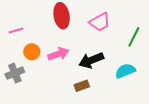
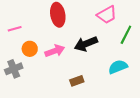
pink trapezoid: (100, 22) -> (107, 15), moved
black arrow: (91, 60) -> (86, 44), moved

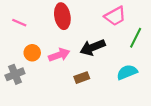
pink line: (15, 29) -> (19, 23), moved, turned 40
brown rectangle: (77, 81) -> (82, 78), moved

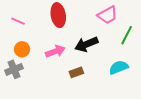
orange circle: (32, 53) -> (22, 49), moved

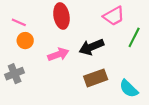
orange circle: (22, 49) -> (25, 41), moved
cyan semicircle: (119, 67) -> (129, 89), moved, turned -114
brown rectangle: (76, 72) -> (96, 78), moved, size x1.5

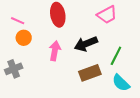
green line: (134, 37) -> (116, 56), moved
pink arrow: (58, 54) -> (55, 51), turned -60

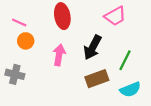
black arrow: (86, 44) -> (93, 47), turned -40
gray cross: (14, 69) -> (15, 74), turned 36
cyan semicircle: (121, 83) -> (130, 89), turned -66

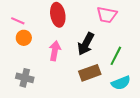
pink trapezoid: (115, 16) -> (107, 15), turned 40
gray cross: (15, 74) -> (25, 78), moved

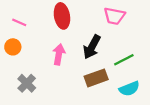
orange circle: (24, 38) -> (13, 47), moved
green line: (116, 56) -> (124, 60), turned 36
gray cross: (25, 78) -> (27, 83), turned 30

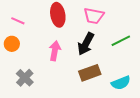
pink trapezoid: (114, 16) -> (94, 16), moved
green line: (124, 60) -> (121, 41), moved

